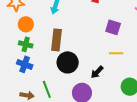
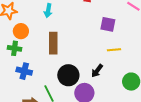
green cross: (26, 44) -> (15, 48), moved
black circle: (68, 62) -> (68, 75), moved

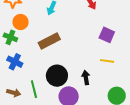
brown rectangle: (53, 43) -> (49, 41), turned 50
black arrow: (97, 71) -> (86, 78), turned 120

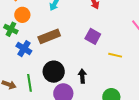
purple square: (107, 35) -> (93, 36), moved
yellow line: (107, 61) -> (115, 55), moved
blue cross: (15, 62) -> (24, 49), moved

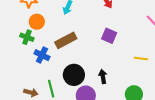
yellow line: (115, 55) -> (141, 59), moved

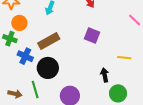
black circle: (74, 75) -> (48, 68), moved
black arrow: (103, 76) -> (105, 75), moved

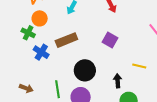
black circle: (48, 68) -> (85, 70), moved
green line: (35, 90) -> (57, 89), moved

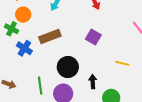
black arrow: (118, 81) -> (93, 81), moved

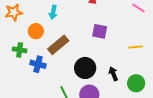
orange circle: (23, 15) -> (36, 31), moved

